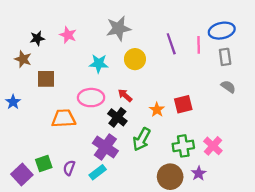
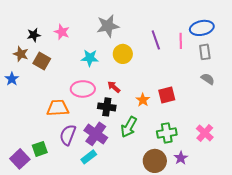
brown square: (46, 79) -> (42, 61), moved, turned 30
blue star: (13, 102) -> (12, 79), moved
black cross: (117, 117) -> (107, 107), turned -30
pink cross: (213, 146) -> (205, 133), moved
purple semicircle: (69, 168) -> (68, 135), moved, size x1.5

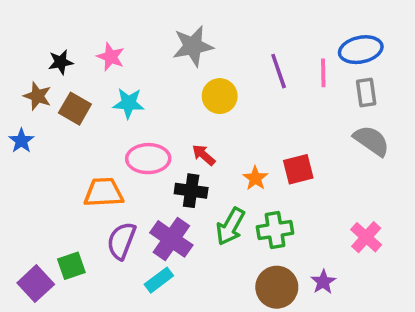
cyan star: (90, 58) -> (129, 103), moved
gray semicircle: (208, 79) -> (371, 141), size x1.5
green cross: (167, 133) -> (275, 230), moved

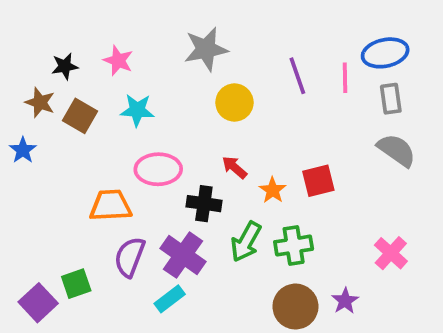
red arrow: (204, 155) -> (234, 167), moved

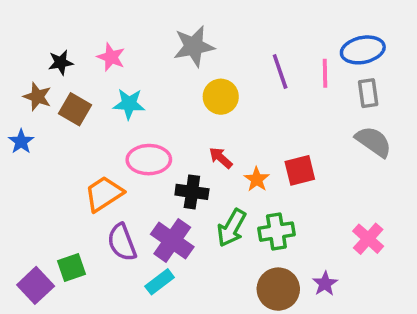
orange trapezoid: (111, 205) -> (104, 194), turned -30
purple semicircle: (130, 257) -> (122, 242), turned -42

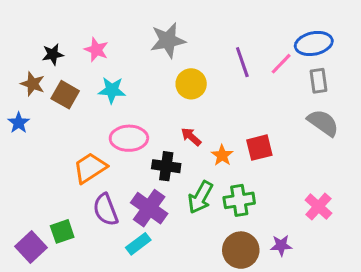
pink line: (325, 73) -> (281, 64), turned 45
purple star: (325, 284) -> (281, 245), turned 30

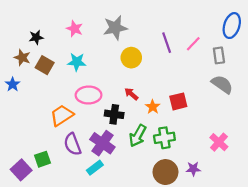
blue ellipse: (314, 43) -> (232, 26), moved, turned -60
pink star: (96, 50) -> (75, 29), moved

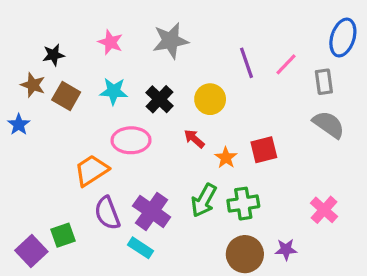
yellow circle: (131, 58) -> (210, 99), moved
black cross: (114, 114) -> (159, 99), moved, turned 36
cyan rectangle: (95, 168) -> (140, 248), turned 70

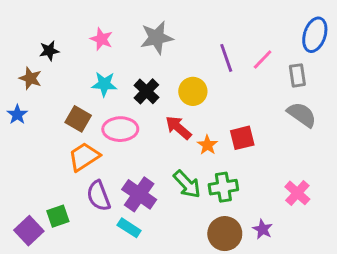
brown square: (66, 96) -> (78, 119), moved
red arrow: (194, 139) -> (178, 128), size x1.4
green arrow: (204, 200) -> (187, 184), turned -72
purple star: (286, 249) -> (263, 229), turned 30

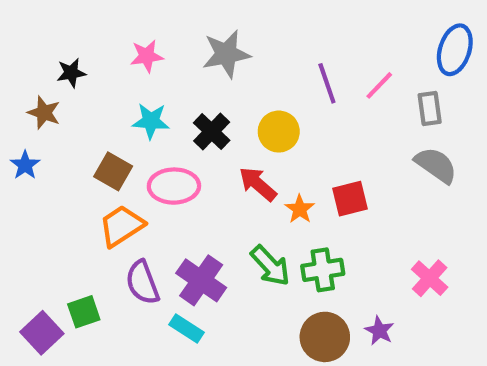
pink star: (101, 39) -> (147, 56), turned -30

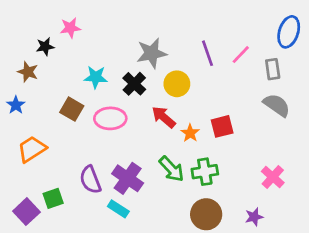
gray star: (226, 54) -> (152, 53), moved
pink star: (147, 56) -> (70, 28), moved
orange trapezoid: (122, 226) -> (32, 149), moved
purple star: (379, 331) -> (254, 217), moved, turned 30

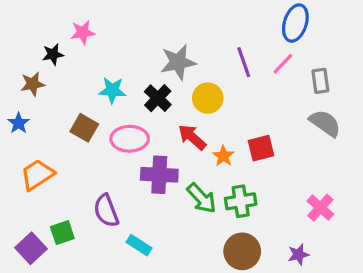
blue ellipse: (289, 32) -> (295, 23), moved
brown star: (28, 72) -> (33, 84), turned -30
purple cross: (128, 178) -> (159, 175), moved, turned -32

